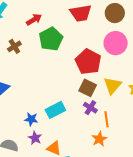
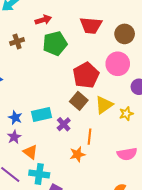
purple cross: (90, 108) -> (64, 124), moved

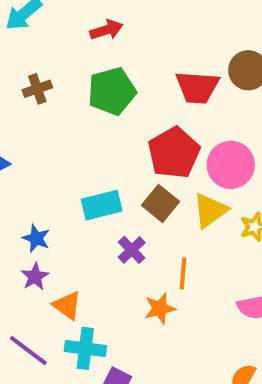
red arrow: (43, 20) -> (106, 30), moved
red trapezoid: (91, 25) -> (197, 87), moved
pink circle: (118, 64) -> (231, 165), moved
cyan rectangle: (42, 115) -> (102, 205), moved

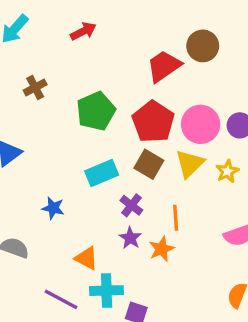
red trapezoid: (197, 87) -> (164, 66), turned 150
green pentagon: (112, 91) -> (96, 111), moved
purple star: (35, 277) -> (130, 238), moved

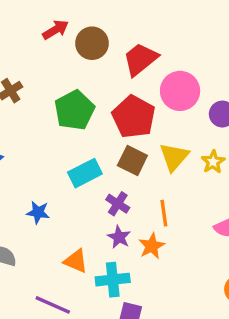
brown circle: (203, 46) -> (92, 43), moved
pink circle: (201, 124) -> (180, 91), moved
cyan cross: (107, 291) -> (113, 280), moved

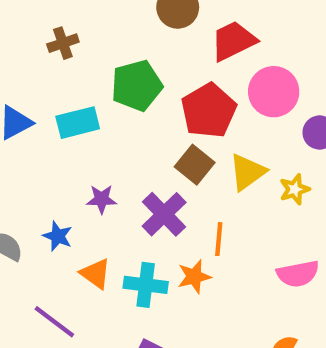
cyan rectangle: (85, 173) -> (78, 123), moved
purple cross: (118, 204) -> (164, 214), size x1.5
blue star: (38, 212) -> (58, 236), moved
purple star: (119, 237) -> (102, 199), moved, turned 30
cyan cross: (113, 280) -> (146, 285), moved

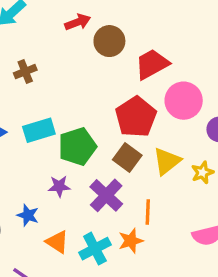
green pentagon: (137, 86) -> (77, 147), moved
cyan cross: (146, 285) -> (95, 249), turned -32

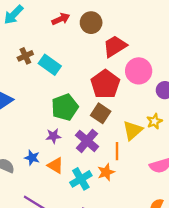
brown circle: (109, 41) -> (91, 23), moved
cyan rectangle: (39, 130) -> (50, 65), moved, turned 55
yellow triangle: (167, 161) -> (133, 130), moved
orange triangle: (57, 242) -> (55, 165), moved

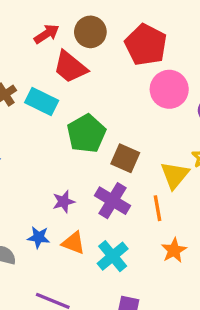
red trapezoid: (115, 46) -> (70, 67), moved, turned -100
red pentagon: (105, 84) -> (146, 45), moved
green pentagon: (65, 107) -> (86, 134), moved
orange star: (106, 172) -> (174, 250), moved

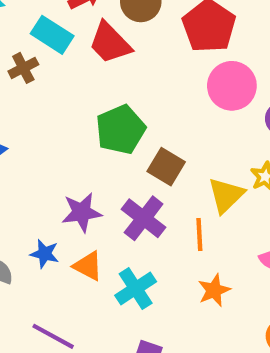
cyan rectangle: (42, 101) -> (52, 35), moved
purple star: (64, 202) -> (82, 212), size x1.4

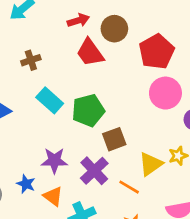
cyan rectangle: (52, 35) -> (50, 100), moved
brown square: (166, 167) -> (114, 139), turned 30
orange line: (199, 235) -> (129, 187), turned -65

